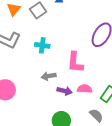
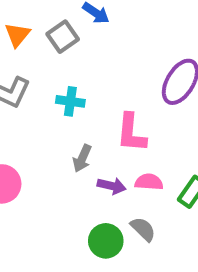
gray arrow: (49, 76) -> (82, 158), turned -56
gray semicircle: (96, 115) -> (143, 229), moved

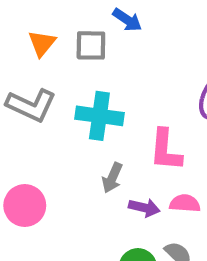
gray square: (63, 37) -> (91, 45), turned 36
cyan cross: (70, 101) -> (99, 116), size x1.5

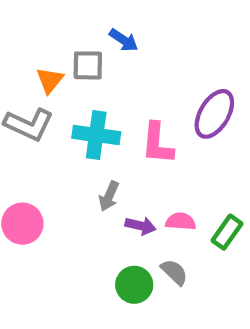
orange triangle: (42, 43) -> (50, 80), moved
pink L-shape: (166, 150) -> (157, 143), moved

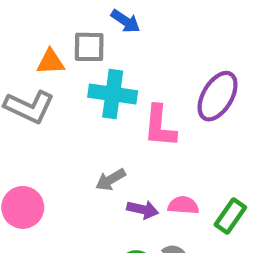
orange triangle: (50, 80) -> (51, 62), turned 48
cyan cross: (96, 135) -> (113, 94), moved
gray arrow: (109, 196) -> (111, 180), turned 36

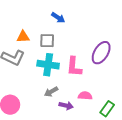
gray square: (89, 47) -> (47, 41), moved
cyan cross: (113, 94) -> (48, 65), moved
pink semicircle: (183, 205) -> (85, 96), moved

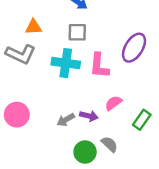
gray square: (47, 41) -> (77, 32), moved
gray arrow: (51, 92) -> (66, 120), moved
pink semicircle: (85, 96) -> (113, 103), turned -40

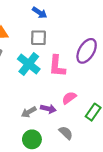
cyan cross: (66, 63) -> (29, 64), turned 30
green circle: (85, 152) -> (32, 139), moved

